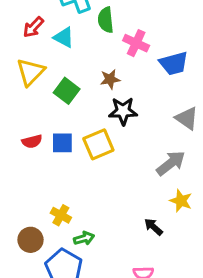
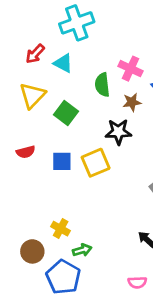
green semicircle: (106, 20) -> (102, 85), moved
brown star: (110, 79) -> (132, 102), moved
red semicircle: (32, 141) -> (26, 152), moved

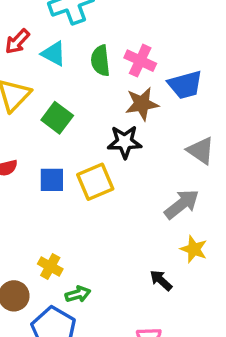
green semicircle: (102, 85) -> (100, 61), moved
brown star: (132, 102) -> (142, 104), size x1.4

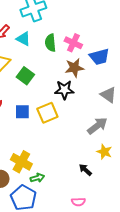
yellow cross: (50, 266) -> (21, 162), size x1.5

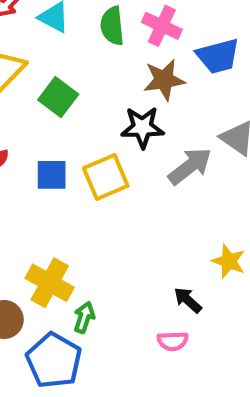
gray arrow: (97, 126) -> (190, 166), moved
green arrow: (37, 178) -> (84, 317), turned -56
pink semicircle: (78, 202) -> (173, 341), moved

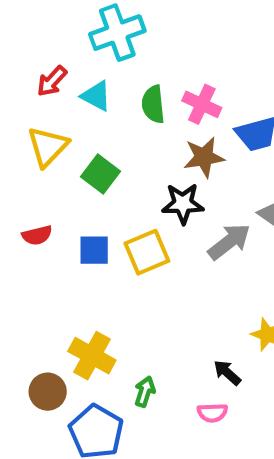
green arrow: (84, 317) -> (145, 392), moved

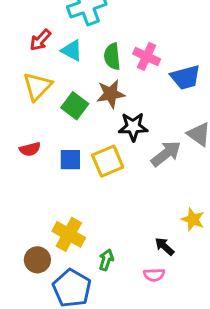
brown star: (204, 157) -> (111, 94), moved

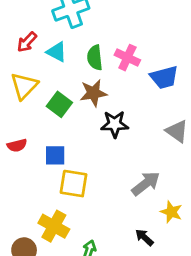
gray arrow: (166, 154) -> (146, 184), moved
yellow square: (108, 161) -> (74, 184), moved, turned 32

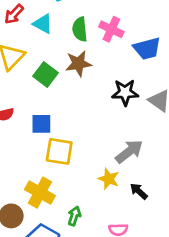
black star: (115, 124) -> (125, 92), moved
yellow star: (171, 212) -> (109, 179), moved
black arrow: (144, 237) -> (139, 191), moved

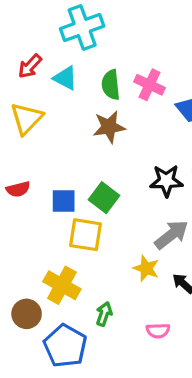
green square: (45, 75) -> (104, 198), moved
black star: (125, 92) -> (166, 181), moved

